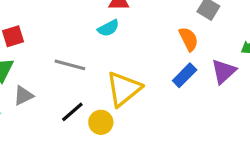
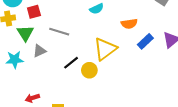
orange semicircle: (189, 39) -> (129, 24), moved, turned 105
gray line: (70, 65) -> (59, 32), moved

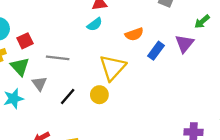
gray triangle: (39, 51) -> (39, 83), turned -32
black line: (71, 63) -> (68, 96), moved

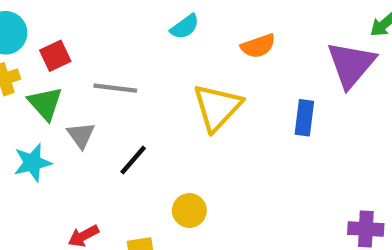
purple triangle: (184, 44) -> (351, 64), size x1.4
blue rectangle: (156, 51) -> (304, 118), moved, turned -30
yellow circle: (99, 95) -> (189, 211), moved

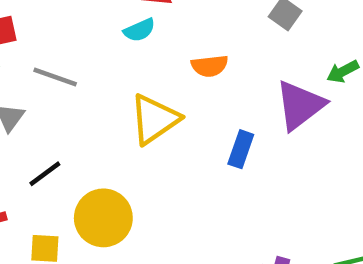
black line: (133, 160) -> (45, 174), moved
yellow circle: (189, 211) -> (103, 218), size x1.6

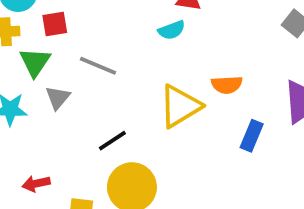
orange semicircle: (210, 66) -> (227, 85), moved
black line: (45, 174) -> (112, 141), moved

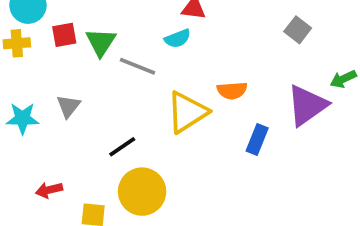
green triangle: (35, 62) -> (101, 42), moved
gray line: (98, 66) -> (138, 66), moved

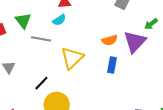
green triangle: (101, 42) -> (23, 21), moved
orange semicircle: (232, 90) -> (109, 40), moved

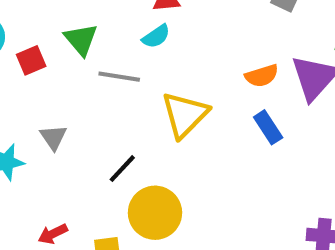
blue rectangle: (112, 65) -> (268, 127), turned -42

